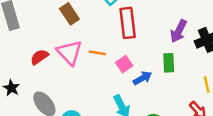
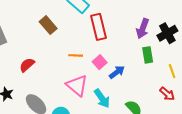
pink triangle: (69, 52) -> (77, 86), moved
green rectangle: (169, 63) -> (148, 55), moved

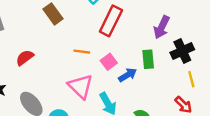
red rectangle: (99, 27) -> (111, 21), turned 35
black cross: (167, 33) -> (182, 51), moved
green rectangle: (148, 55) -> (148, 59), moved

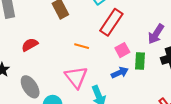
pink square: (109, 62) -> (122, 50), moved

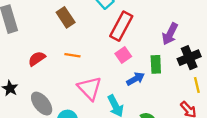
orange line: (82, 46) -> (72, 55), moved
pink square: (122, 50) -> (123, 55), moved

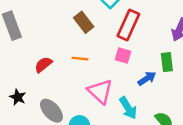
brown rectangle: (66, 17) -> (84, 22), moved
pink square: (123, 55) -> (123, 56), moved, turned -35

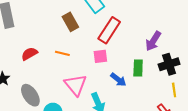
pink square: (123, 56) -> (100, 56), turned -32
blue arrow: (147, 78) -> (118, 80), turned 63

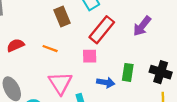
purple arrow: (153, 41) -> (142, 26), moved
black cross: (169, 64) -> (161, 72), turned 30
blue arrow: (118, 80) -> (106, 82), turned -35

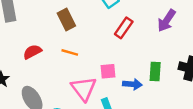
brown rectangle: (62, 17) -> (66, 20), moved
red rectangle: (102, 30) -> (124, 28), size x0.7
pink square: (90, 56) -> (108, 71), moved

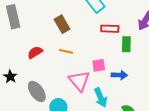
red rectangle: (124, 28) -> (110, 29), turned 60
green rectangle: (155, 72) -> (126, 44), moved

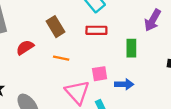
red rectangle: (110, 29) -> (96, 30), moved
red semicircle: (35, 52) -> (25, 47), moved

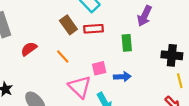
brown rectangle: (56, 27) -> (68, 25), moved
orange line: (61, 58) -> (63, 57), turned 40

